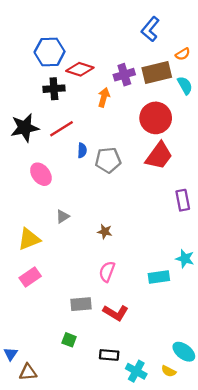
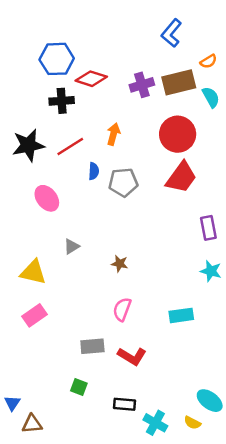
orange arrow: (104, 97) -> (113, 134), moved
yellow triangle: (29, 239) -> (33, 272), turned 35
cyan star: (185, 259) -> (211, 271), moved

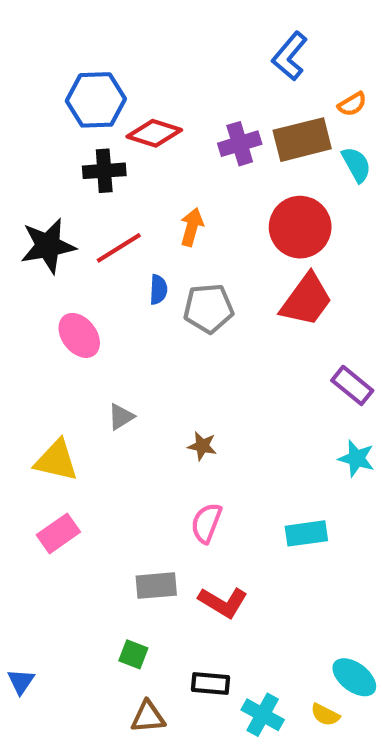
purple rectangle: (208, 228) -> (352, 385), turned -40
brown triangle: (32, 424) -> (148, 717), moved

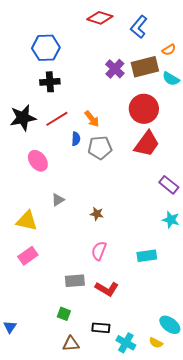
red diamond: (154, 133) -> (100, 18), moved
purple cross: (240, 144) -> (115, 69), turned -30
cyan semicircle: (356, 165) -> (171, 79), turned 150
orange arrow: (192, 227) -> (92, 119), moved, turned 126

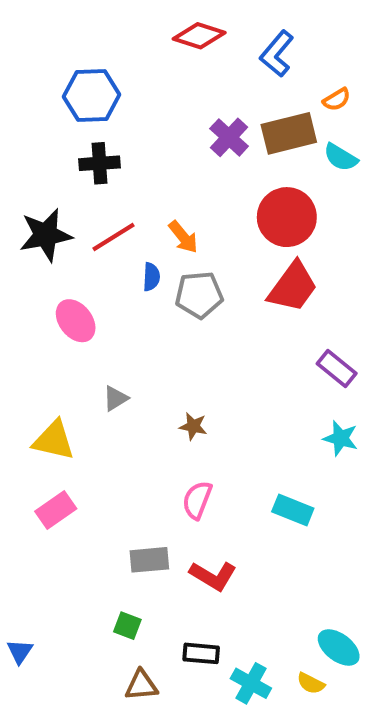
cyan rectangle: (147, 256) -> (293, 510), turned 30

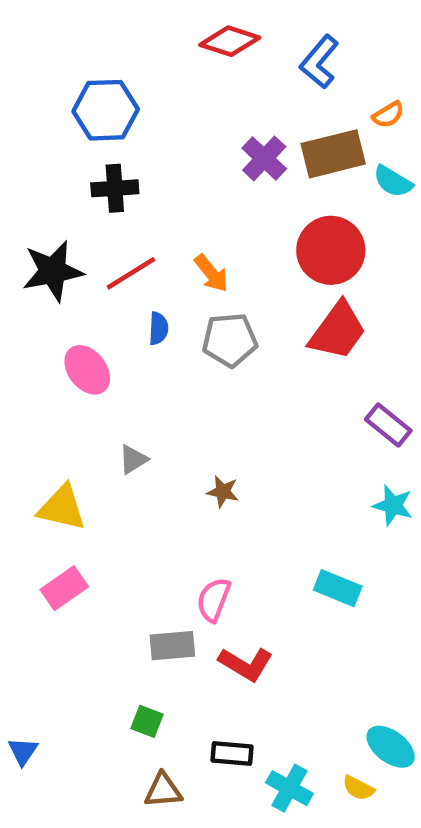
blue semicircle: (151, 277) -> (158, 328), moved
pink semicircle: (197, 500) -> (214, 600), moved

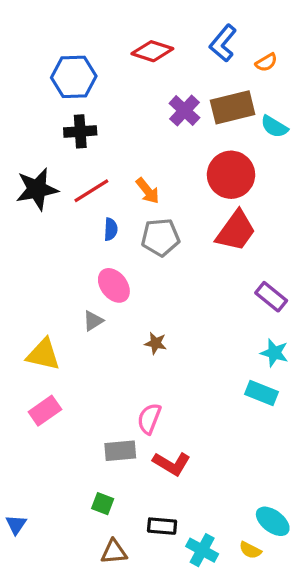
red diamond: (230, 41) -> (152, 51), moved
orange semicircle: (388, 115) -> (266, 62), moved
pink ellipse: (87, 370) -> (114, 285), moved
cyan rectangle: (338, 588) -> (261, 393), moved

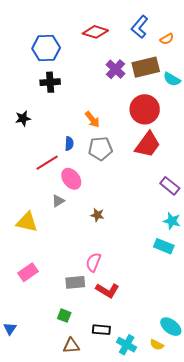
black star: (37, 189) -> (23, 118), size x0.6
red line: (91, 191) -> (47, 163), moved
pink rectangle: (45, 411) -> (28, 272), moved

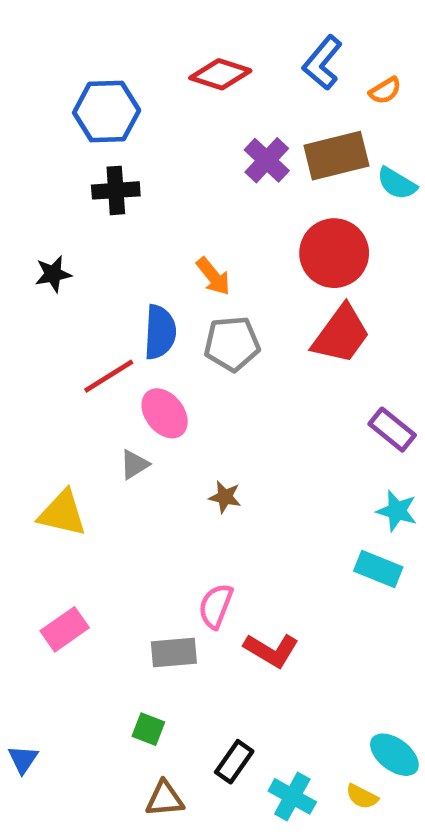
blue semicircle: (69, 144) -> (160, 332), size x1.6
red L-shape: (107, 290) -> (271, 650), moved
black rectangle: (101, 330) -> (234, 762), turned -60

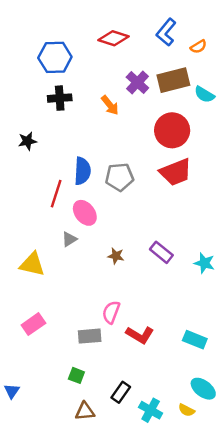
orange arrow: (213, 276) -> (110, 105), moved
red trapezoid: (341, 334) -> (176, 172), turned 32
red line: (109, 376) -> (56, 194), turned -40
purple rectangle: (392, 430) -> (161, 252), moved
cyan rectangle: (378, 569) -> (195, 340), moved

